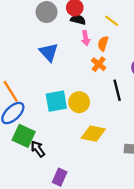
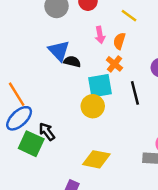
black semicircle: (78, 20) -> (72, 62), moved
cyan square: (56, 101) -> (100, 86), moved
yellow diamond: (93, 134) -> (96, 159), moved
black arrow: (38, 149) -> (47, 132), moved

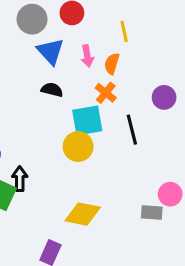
yellow line: (129, 16) -> (124, 31), turned 42
blue triangle: (59, 51) -> (50, 51), moved
black arrow: (47, 132) -> (20, 179), turned 36

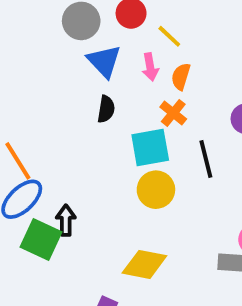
yellow line: (124, 31) -> (169, 36), moved, turned -35
black semicircle: (52, 90) -> (106, 109), turned 85
yellow circle: (78, 147) -> (156, 190), moved

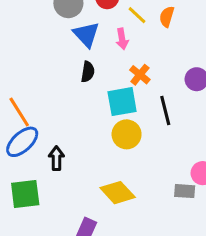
orange semicircle: (181, 77) -> (167, 17), moved
green square: (41, 239) -> (25, 194), moved, turned -32
yellow diamond: (144, 264) -> (118, 193), turned 36

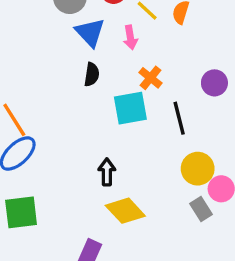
yellow circle: (127, 134) -> (198, 169), moved
black arrow: (56, 158) -> (107, 172), moved
gray rectangle: (185, 191) -> (201, 209), turned 54

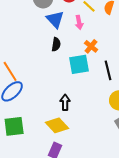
yellow diamond: (125, 211) -> (57, 125), moved

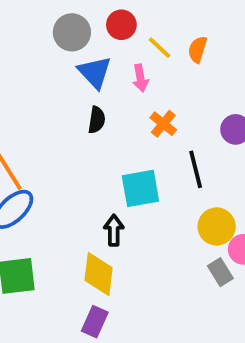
cyan square: (79, 64) -> (140, 188), moved
yellow diamond: (57, 125) -> (99, 274), turned 50

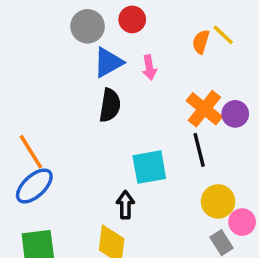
yellow line: (159, 48) -> (223, 35), moved
blue triangle: (95, 72) -> (108, 62), turned 44
black semicircle: (97, 120) -> (110, 105), size x1.4
orange cross: (163, 124) -> (204, 109), moved, size x1.5

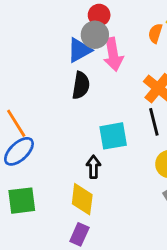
gray circle: (88, 26) -> (95, 35), moved
pink arrow: (149, 68) -> (113, 54), size x1.6

